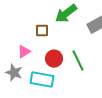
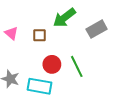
pink triangle: (24, 52) -> (11, 33), moved, turned -48

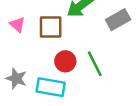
brown square: (39, 35) -> (51, 27), size x1.5

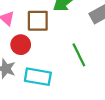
red circle: (65, 61) -> (21, 45), moved

